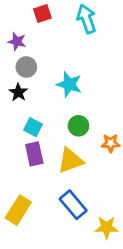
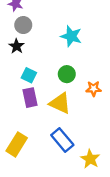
cyan star: (69, 84) -> (71, 36), moved
yellow triangle: (70, 161) -> (60, 103), turned 45
yellow star: (107, 227) -> (90, 159), turned 30

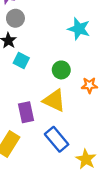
cyan star: (71, 36) -> (79, 29), moved
cyan square: (29, 75) -> (21, 61), moved
purple rectangle: (30, 98) -> (26, 112), moved

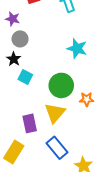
green circle: (61, 70) -> (61, 85), size x1.5
yellow triangle: (54, 100) -> (55, 113), turned 45

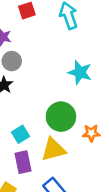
cyan square: (25, 77) -> (21, 134), moved, turned 32
yellow triangle: (55, 113) -> (53, 149), turned 35

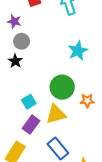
cyan star: (80, 72) -> (78, 51), turned 30
purple rectangle: (23, 162) -> (31, 125), turned 48

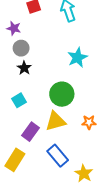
black star: (15, 61) -> (24, 68), moved
orange star: (87, 101) -> (89, 122), moved
cyan square: (29, 102) -> (19, 100), moved

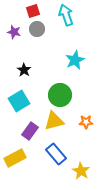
gray circle: (21, 48) -> (37, 29), moved
cyan square: (19, 100) -> (19, 101), size x1.5
yellow rectangle: (15, 160) -> (15, 158), turned 30

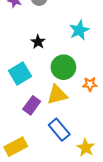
black star: (24, 70) -> (38, 42), moved
orange star: (86, 122) -> (90, 84), moved
yellow rectangle: (15, 158) -> (16, 147), moved

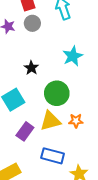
orange star: (90, 84) -> (76, 121), moved
blue rectangle: (59, 130) -> (53, 156), turned -35

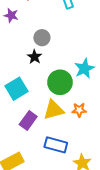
gray circle: (32, 23) -> (42, 38), moved
cyan star: (73, 56) -> (84, 68), moved

